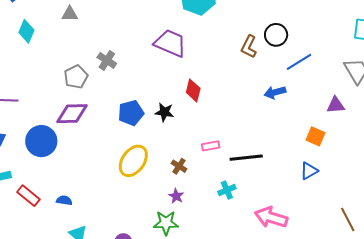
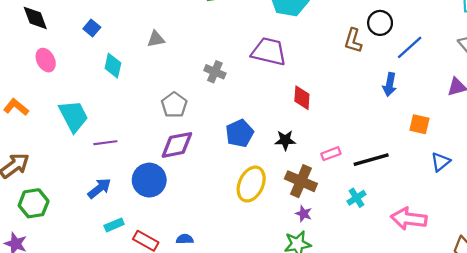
gray cross: (107, 60) -> (215, 72), moved
blue arrow: (275, 92) -> (390, 85), turned -55
black star: (164, 112) -> (285, 140), moved
orange square: (315, 136) -> (419, 124), moved
brown cross: (179, 166) -> (301, 181), size x1.8

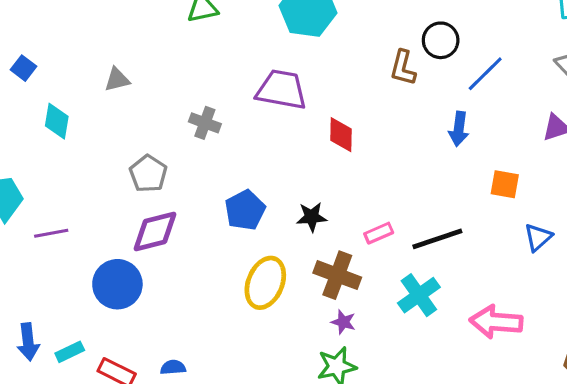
red diamond: (302, 98) -> (341, 135), moved
blue arrow: (99, 188) -> (28, 342), moved, turned 125
cyan cross: (356, 198) -> (419, 295), size x1.5

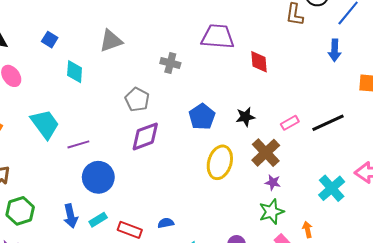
gray triangle: (117, 80) -> (111, 41), size x1.4
brown cross: (337, 275) -> (266, 153), turned 32
blue circle: (117, 284) -> (98, 177), moved
cyan cross: (419, 295) -> (332, 188), moved

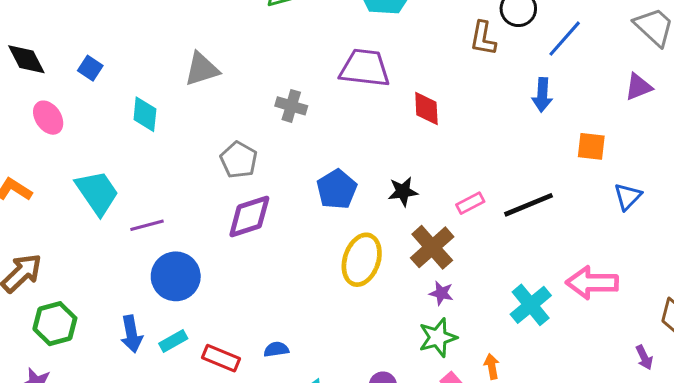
blue square: (50, 40) -> (90, 68), moved

